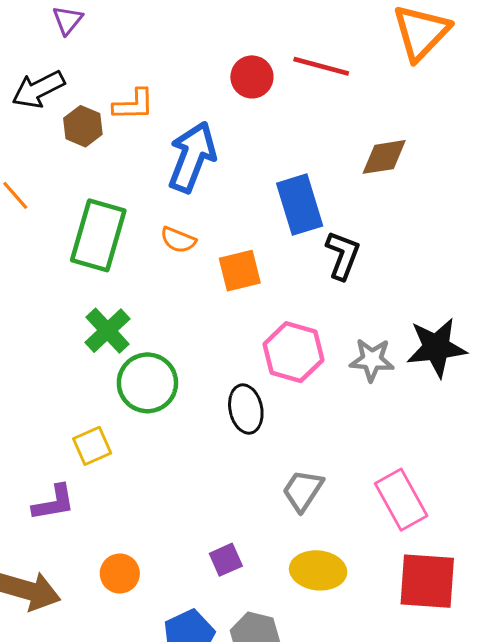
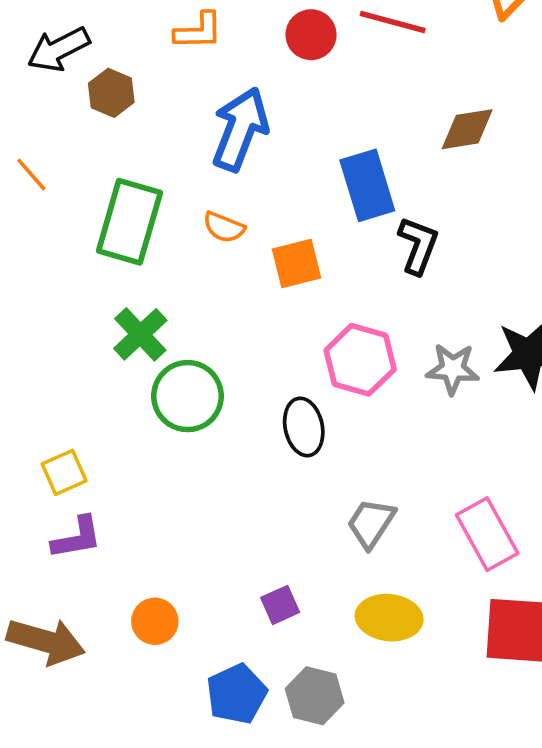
orange L-shape: (134, 105) -> (198, 31), moved
yellow square: (92, 446) -> (64, 472), moved

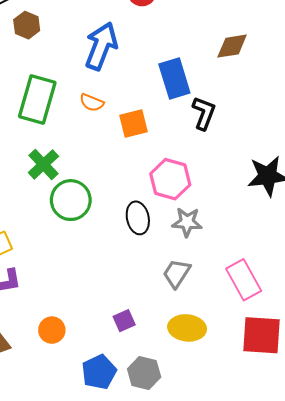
gray star: (453, 369) -> (187, 222), moved

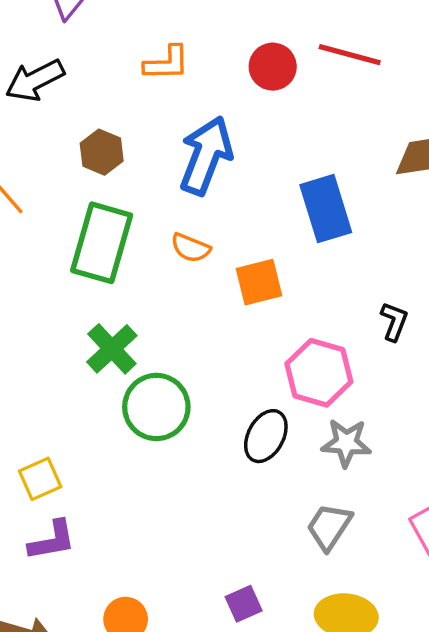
brown hexagon: (27, 25) -> (102, 152), moved
black L-shape: (204, 113) -> (394, 321), moved, size x0.7
black ellipse: (138, 218) -> (266, 436), turned 40

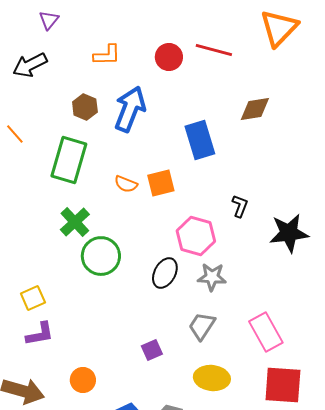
brown hexagon: (102, 152) -> (85, 107), moved
orange semicircle: (191, 248) -> (126, 184), moved
purple square: (244, 604) -> (152, 350), moved

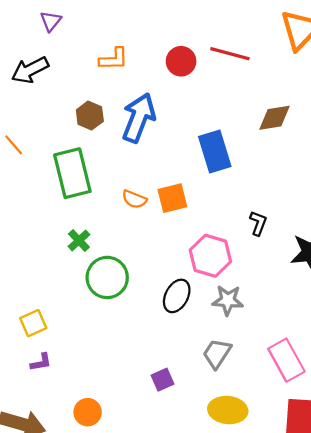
green rectangle: (69, 160) -> (72, 173), turned -30
green cross: (75, 222) -> (79, 241), size x0.7
purple L-shape: (40, 334) -> (41, 362), size x0.7

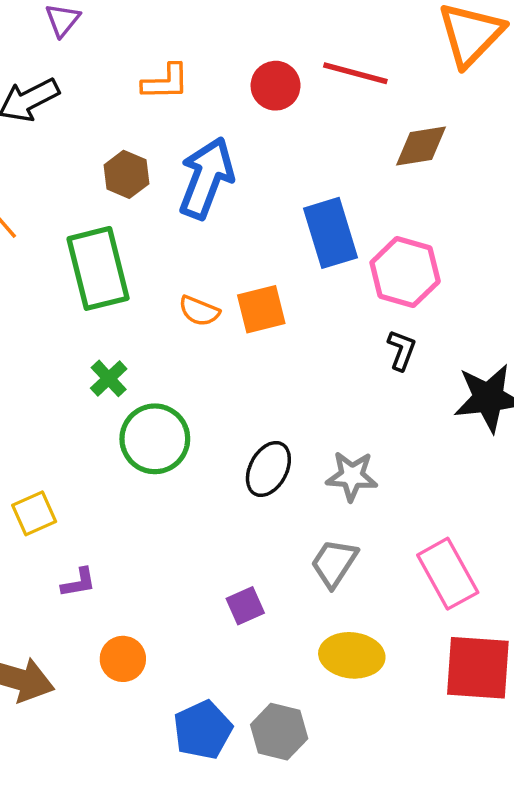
brown diamond: (274, 118) -> (421, 146), moved
pink hexagon: (210, 256) -> (405, 272), moved
purple L-shape: (41, 362) -> (79, 583), moved

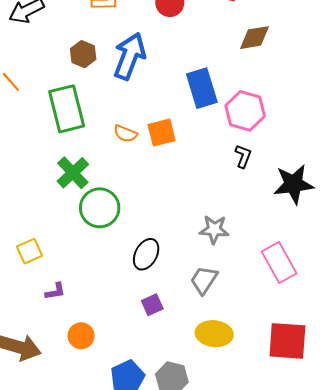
green cross: (109, 378) -> (73, 173), size x1.5
black ellipse: (268, 469) -> (146, 254), moved
pink rectangle: (448, 574) -> (279, 263), moved

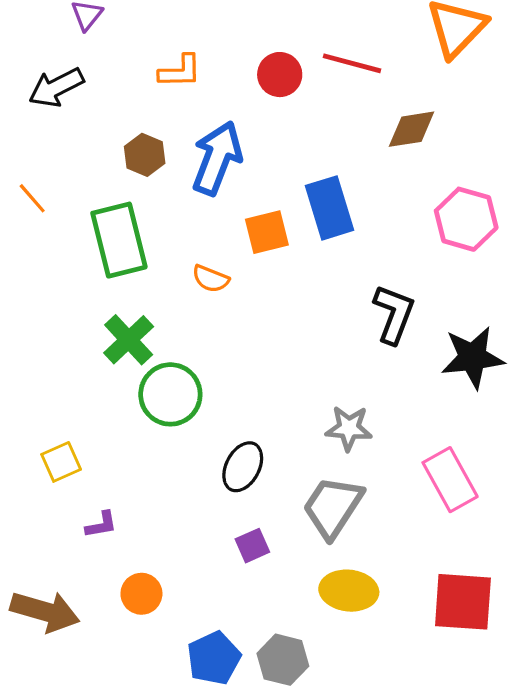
pink hexagon: (245, 111) -> (466, 219), moved
orange square: (162, 133) -> (267, 232), moved
black L-shape: (243, 156) -> (394, 314), size x1.6
gray trapezoid: (204, 280) -> (333, 507), size x1.4

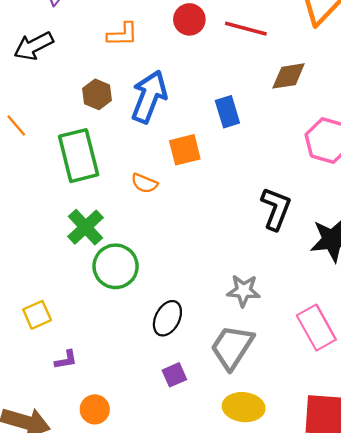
red circle: (280, 75) -> (189, 19), moved
blue rectangle: (330, 208) -> (227, 112), moved, size x0.7

